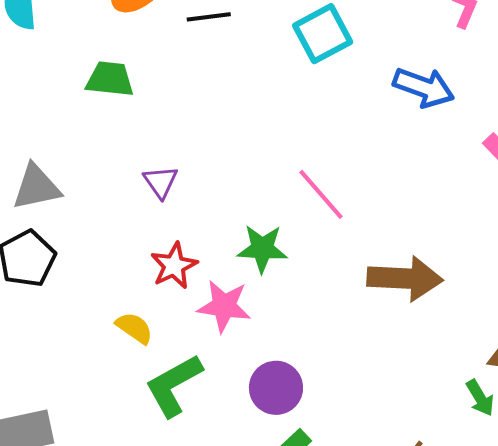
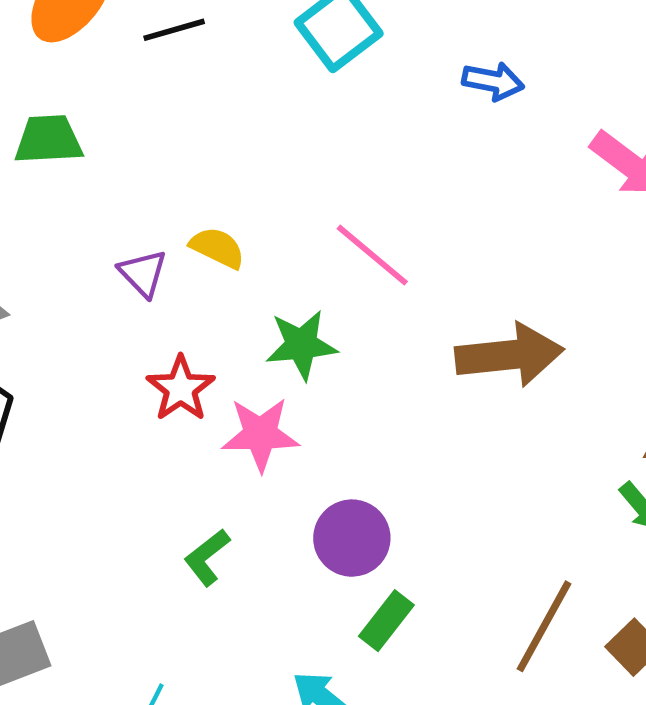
blue arrow: (424, 87) -> (493, 81), size x0.7
yellow semicircle: (134, 328) -> (217, 248), moved
green L-shape: (174, 385) -> (207, 557), size x0.6

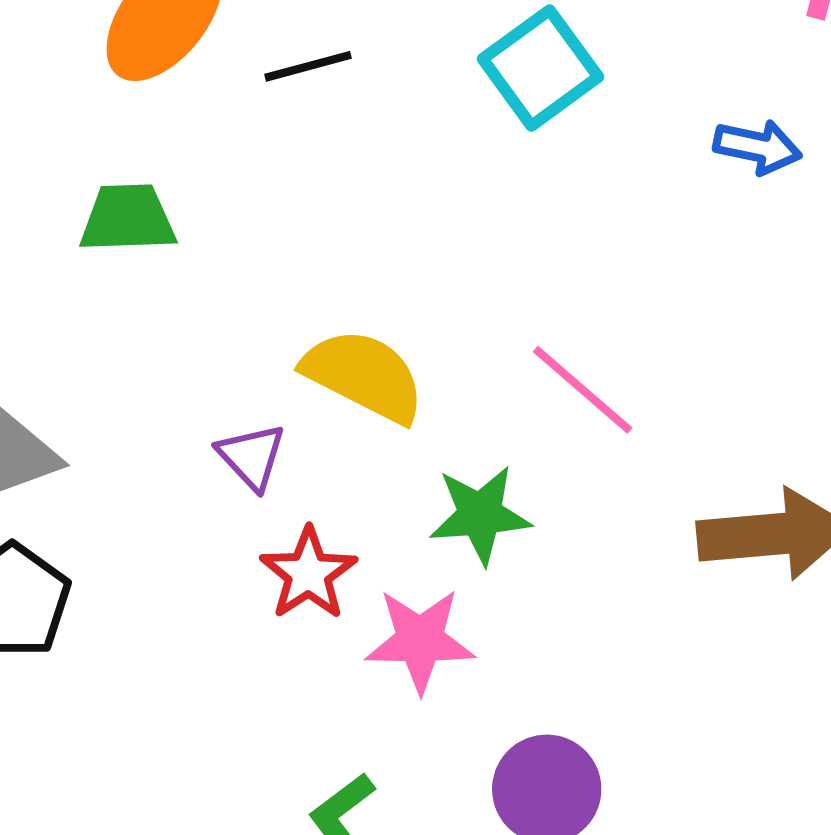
yellow semicircle: (217, 248) -> (364, 375), size x1.6
purple triangle: (143, 273) -> (252, 456), moved

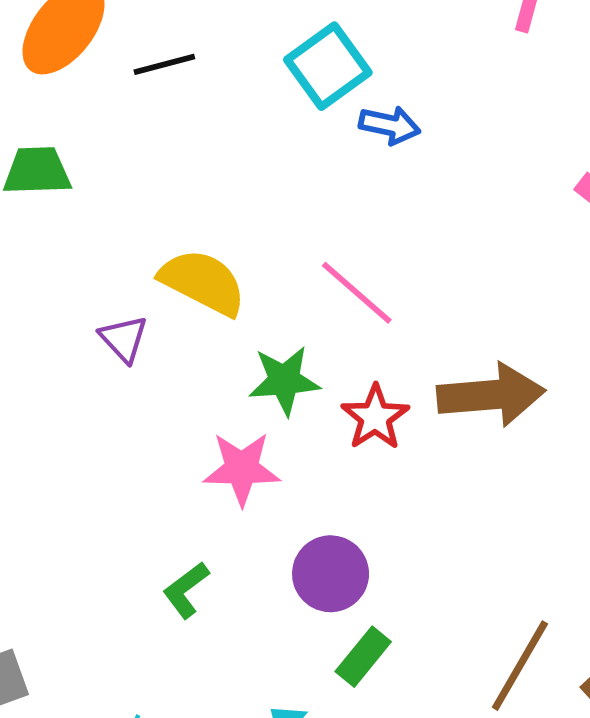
blue arrow: (758, 147) -> (390, 125), moved
red star: (308, 574) -> (375, 417), moved

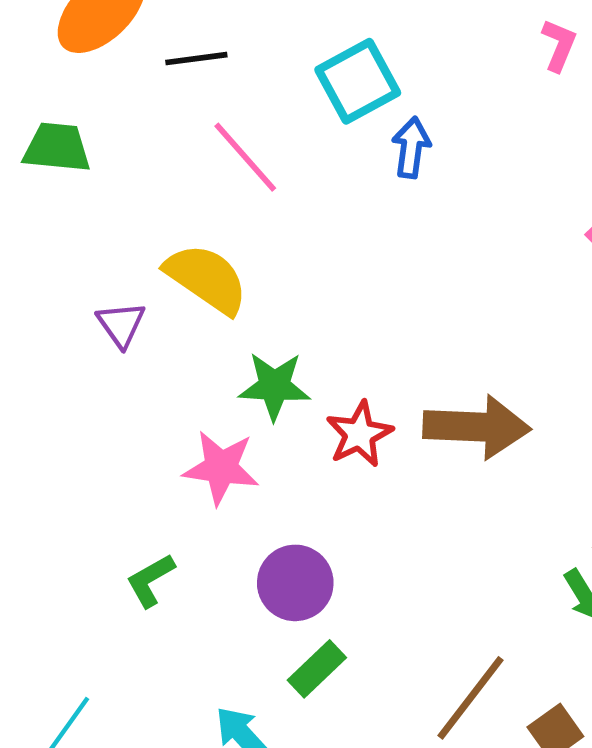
blue arrow: (390, 125) -> (411, 148), turned -102
pink line: (357, 293) -> (245, 157), moved

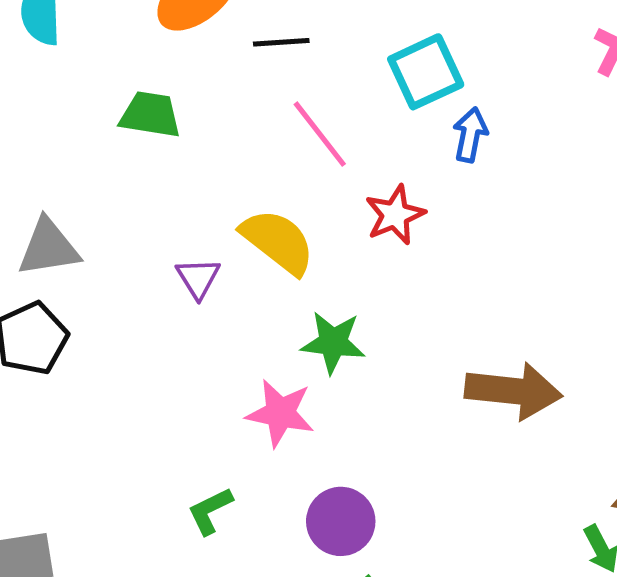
red star: (359, 434) -> (395, 215), moved

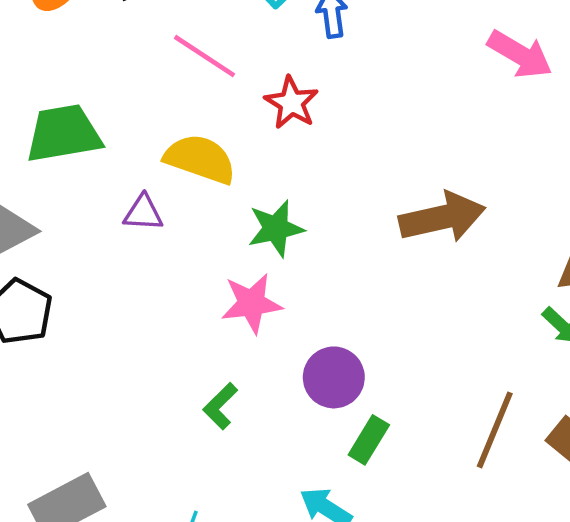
green trapezoid: (150, 115) -> (64, 134), moved, size x1.4
purple triangle: (198, 278) -> (143, 213), turned -36

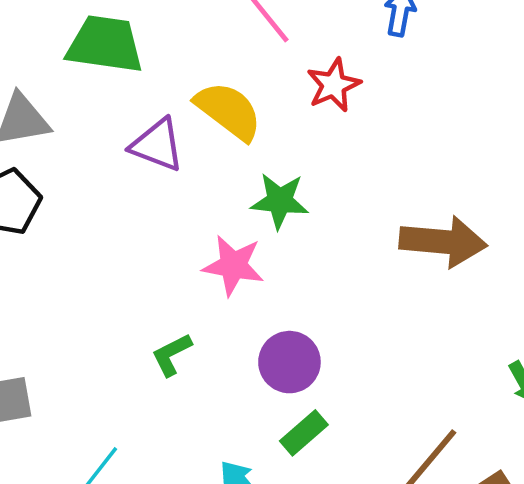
purple triangle: (143, 213) -> (157, 145), size x1.4

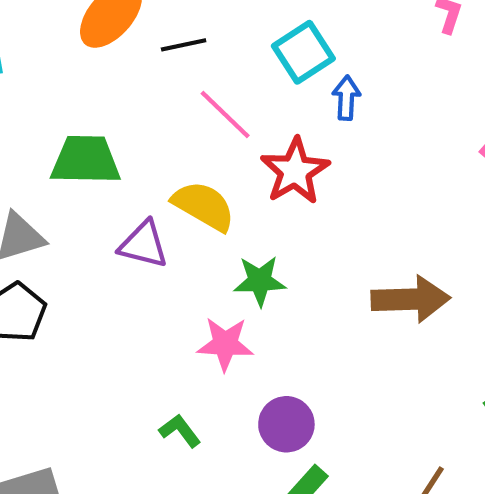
red star: (334, 85) -> (295, 171), size x1.4
green L-shape: (172, 355) -> (180, 431), turned 87

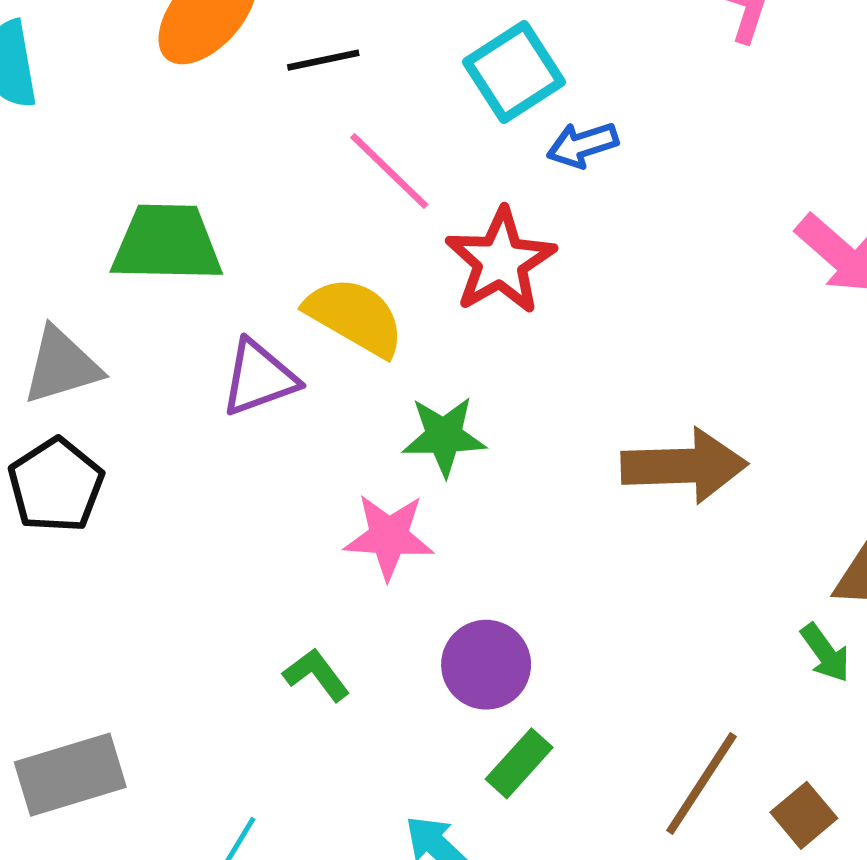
blue arrow: (346, 98) -> (582, 145), turned -111
purple triangle: (144, 244) -> (259, 378), turned -34

